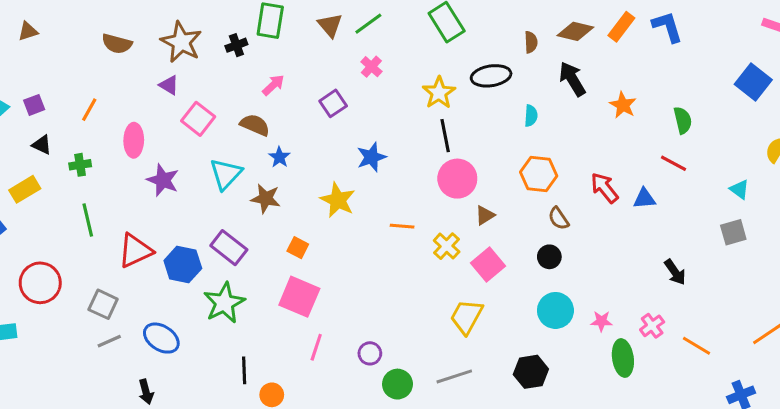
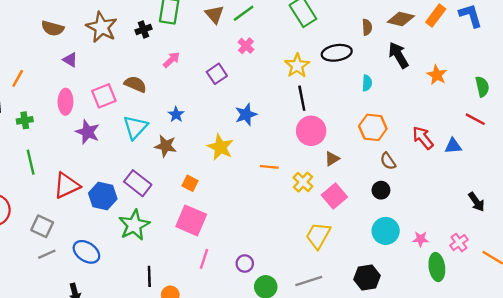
purple triangle: (169, 85) -> (70, 60), moved
orange line: (89, 110) -> (18, 78), moved
pink square: (198, 119) -> (104, 96), moved, turned 30
brown semicircle: (255, 125) -> (135, 84), moved

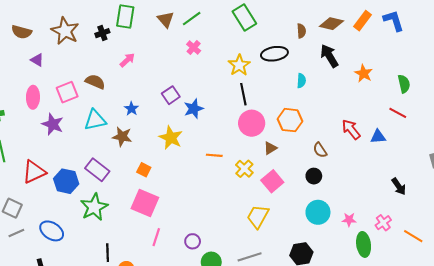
purple square: (217, 74) -> (171, 95), moved
cyan triangle: (135, 127) -> (95, 120), turned 35
orange hexagon: (373, 127) -> (290, 120), moved

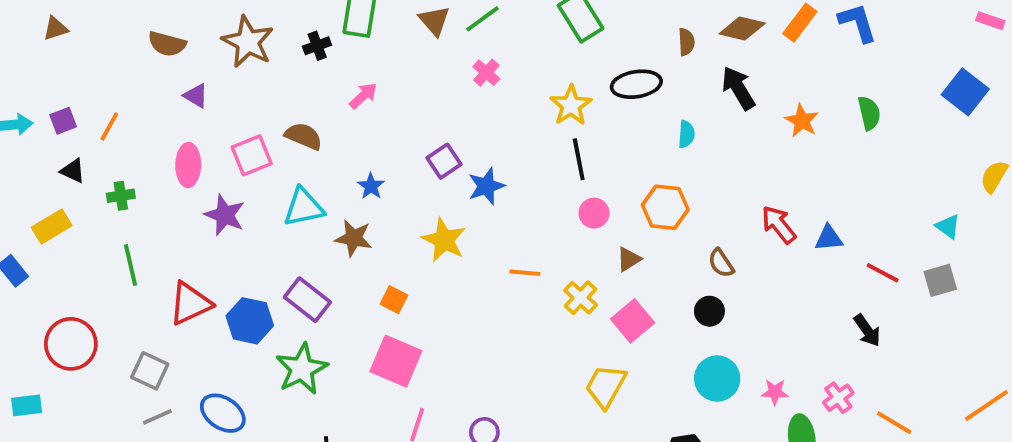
green semicircle: (404, 84) -> (869, 113), moved
red line: (398, 113) -> (883, 273), moved
pink circle: (252, 123) -> (594, 213), size x0.6

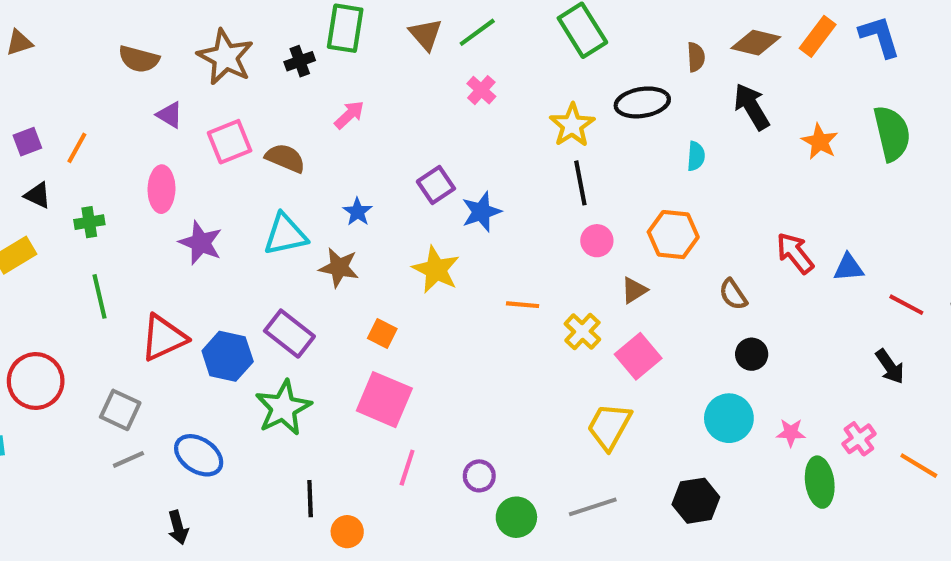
green semicircle: (869, 113) -> (892, 133), size x1.5
pink square: (252, 155) -> (230, 142), moved
black circle: (709, 311) -> (752, 354), moved

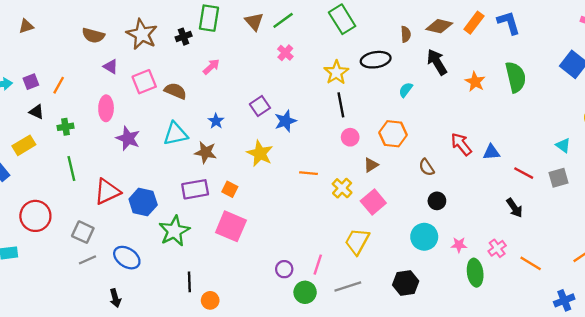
cyan semicircle: (696, 156) -> (406, 90), turned -147
purple rectangle: (289, 334) -> (195, 189), moved, turned -48
pink line: (407, 468) -> (318, 265), moved

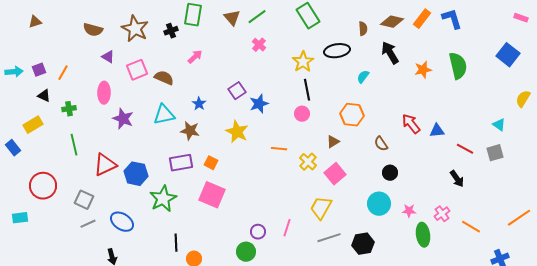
orange star: (475, 82) -> (423, 70), turned 30
pink circle: (350, 137) -> (302, 114), moved
gray line: (348, 286) -> (329, 238), moved
green circle: (305, 292) -> (246, 252), moved

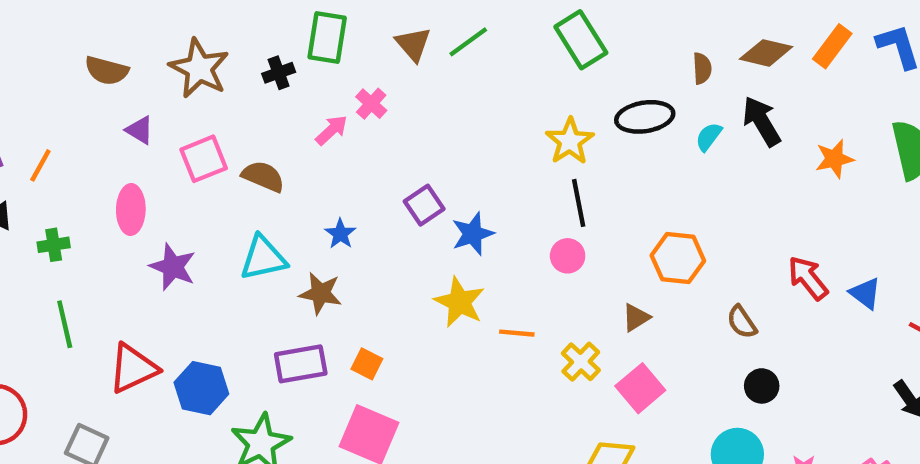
pink cross: (259, 45) -> (371, 104), moved
cyan semicircle: (363, 77) -> (709, 137), moved
blue triangle: (437, 131) -> (865, 293), turned 42
yellow star: (237, 132) -> (459, 302), moved

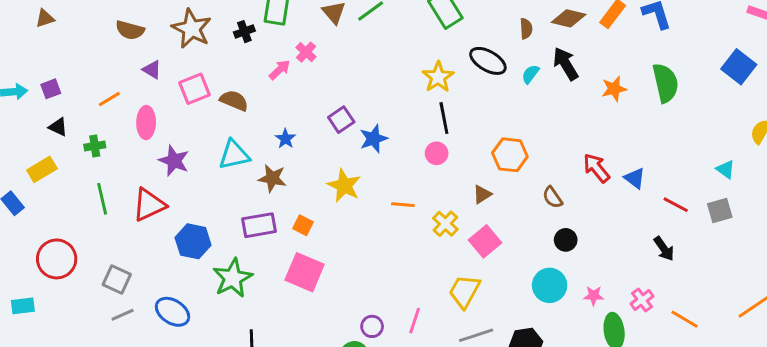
black ellipse: (645, 117) -> (488, 61), turned 39
orange line: (40, 165) -> (109, 99), moved, turned 30
yellow star: (459, 302) -> (344, 186), moved
red triangle: (133, 368) -> (149, 205), moved

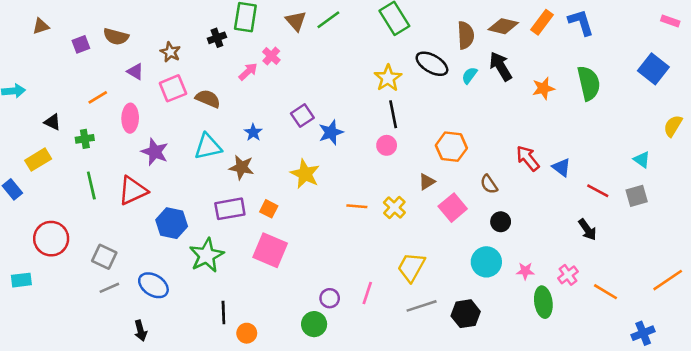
brown star: (192, 29) -> (170, 52), moved, size x0.6
brown semicircle: (526, 29) -> (466, 35), size x1.5
purple square: (51, 89) -> (81, 44), moved
orange line: (403, 205) -> (357, 206), moved
pink square: (485, 241) -> (453, 208), moved

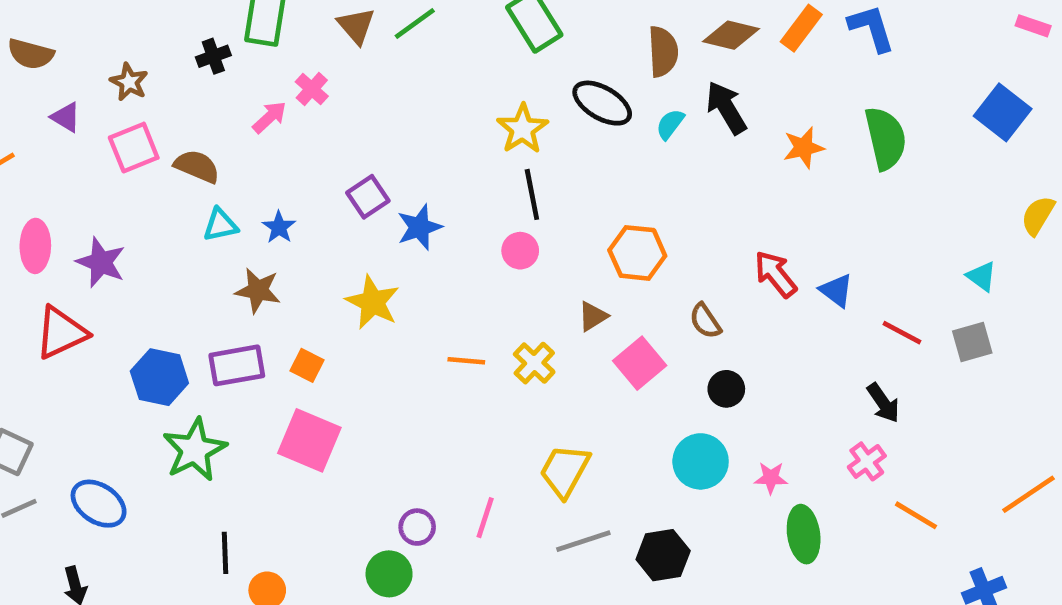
pink ellipse: (130, 118) -> (35, 246), moved
cyan triangle: (208, 147) -> (220, 225), moved, size x0.7
blue hexagon: (172, 223) -> (159, 377), moved
pink cross: (568, 275) -> (867, 461), moved

